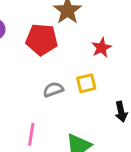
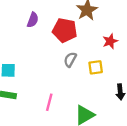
gray semicircle: (53, 90) -> (70, 60), moved, turned -48

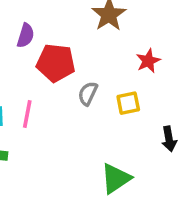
red pentagon: (65, 30) -> (56, 63), moved
pink line: (49, 102) -> (27, 114), moved

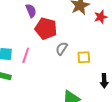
purple semicircle: (26, 35) -> (31, 11), turned -48
red star: (148, 61) -> (101, 17), moved

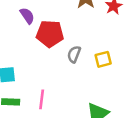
pink line: (26, 55) -> (42, 99), moved

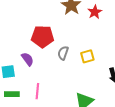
purple semicircle: (27, 16) -> (28, 59), moved

